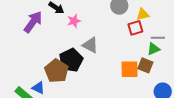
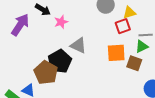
orange square: (130, 69) -> (116, 53), moved

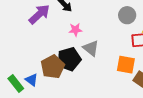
pink star: (61, 22) -> (75, 30), moved

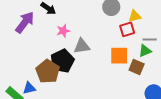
gray triangle: (91, 48) -> (82, 46), turned -36
blue triangle: (32, 80) -> (29, 88), turned -40

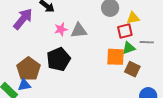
gray triangle: (82, 46) -> (79, 30), moved
green triangle: (145, 51) -> (129, 48), moved
brown pentagon: (48, 71) -> (28, 69), moved

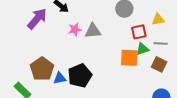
yellow triangle: (133, 18) -> (158, 19), moved
black pentagon: (59, 59) -> (80, 76), moved
brown square: (132, 69) -> (159, 64), moved
blue triangle: (24, 85) -> (60, 78), moved

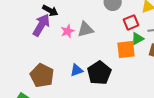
purple arrow: (37, 19) -> (41, 25), moved
black pentagon: (80, 76) -> (99, 73), moved
blue triangle: (60, 78) -> (77, 70), moved

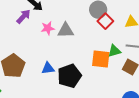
red square: (131, 22) -> (105, 21), moved, turned -35
purple arrow: (41, 25) -> (23, 16), size x0.7

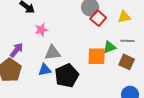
purple arrow: (23, 16) -> (17, 50), moved
gray triangle: (66, 30) -> (53, 53), moved

